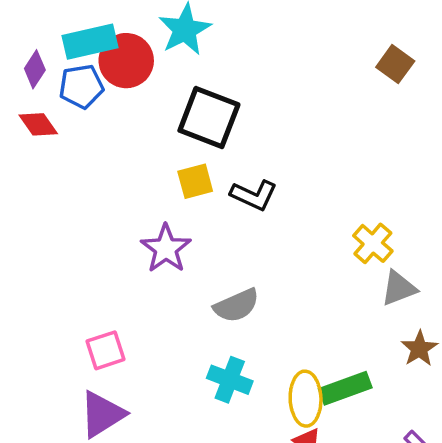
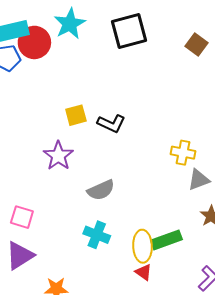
black square: (209, 118) -> (129, 31), moved, turned -36
yellow cross: (373, 243) -> (183, 153), turned -30
pink square: (105, 350) -> (22, 217), turned 35

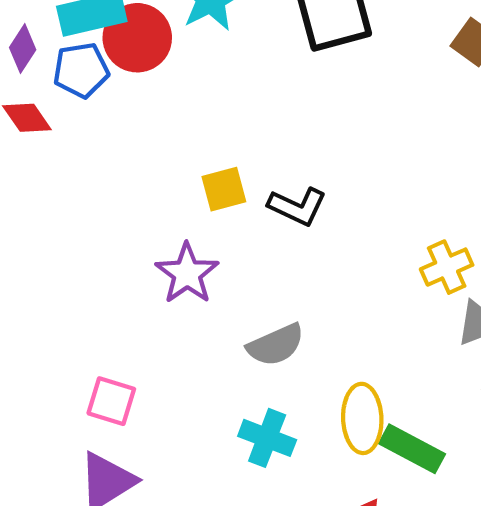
yellow cross: (183, 153) -> (447, 267), turned -35
green rectangle: (166, 240) -> (412, 449), turned 48
yellow ellipse: (142, 246) -> (362, 418), moved

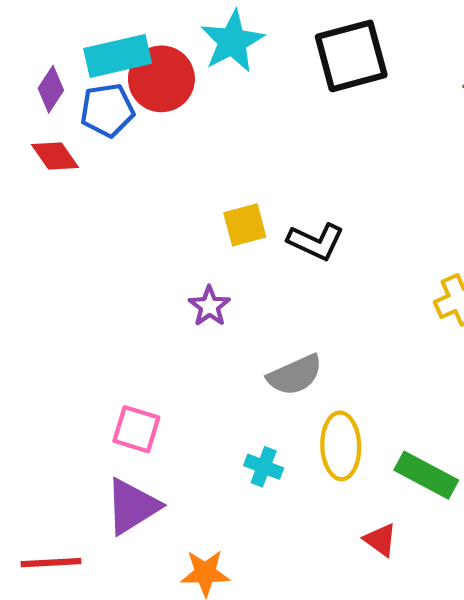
purple star: (187, 274) -> (209, 306), size x0.7
yellow ellipse: (362, 418) -> (341, 446), moved
cyan cross: (267, 438) -> (264, 467), moved, size x0.7

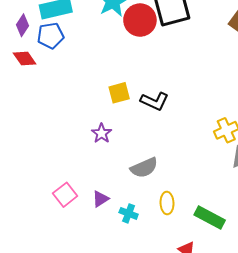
red circle: (161, 79) -> (140, 20), moved
pink square: (136, 429) -> (65, 195), turned 35
yellow ellipse: (341, 446) -> (167, 203), size x0.7
purple triangle: (132, 506) -> (100, 199), moved, size x0.6

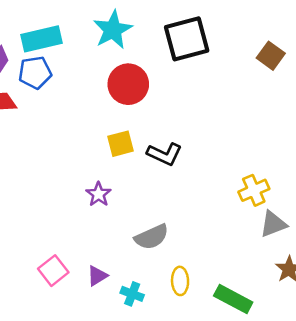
red circle: (140, 20) -> (128, 84), moved

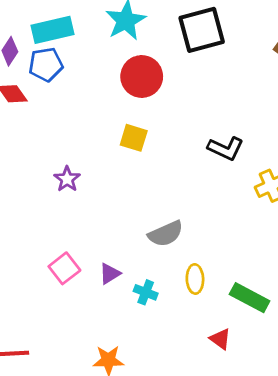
yellow square: (121, 144) -> (134, 138), turned 32
black L-shape: (165, 154) -> (226, 148), moved
purple star: (98, 194) -> (67, 179), moved

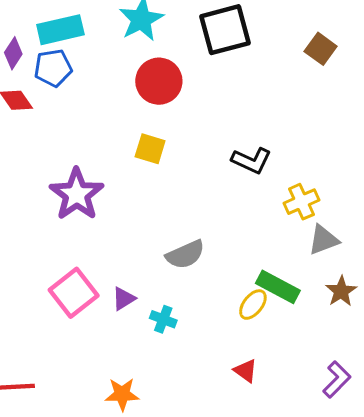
purple star: (67, 179) -> (77, 194), size x1.8
pink square: (64, 268) -> (74, 293), size x1.4
yellow ellipse: (195, 279) -> (253, 305), moved, turned 40
green rectangle: (250, 298) -> (278, 287), moved

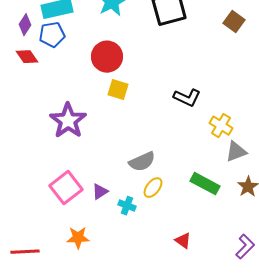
red circle: (159, 81) -> (107, 57), moved
yellow cross: (301, 202) -> (221, 126), turned -35
yellow ellipse: (253, 305) -> (153, 188), moved
orange star: (122, 394) -> (78, 238), moved

